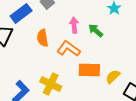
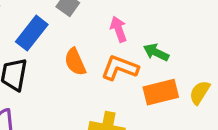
green arrow: (96, 30) -> (156, 52), moved

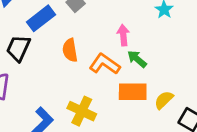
pink arrow: (119, 29) -> (123, 35), moved

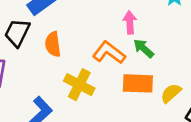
orange semicircle: (70, 50) -> (53, 44), moved
yellow cross: (82, 111) -> (79, 85), moved

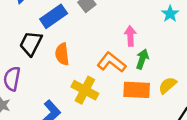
green arrow: (144, 48) -> (142, 59), turned 66
yellow semicircle: (171, 93) -> (168, 85), moved

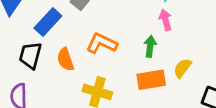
pink arrow: (130, 36) -> (165, 20), moved
orange L-shape: (111, 62) -> (102, 43), moved

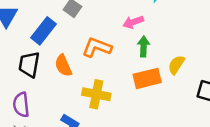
pink arrow: (165, 20) -> (133, 22), moved, turned -90

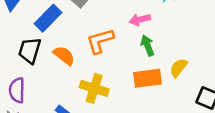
green arrow: (144, 46) -> (147, 45), turned -30
orange L-shape: (97, 47) -> (100, 41), turned -44
orange semicircle: (63, 66) -> (64, 56), turned 145

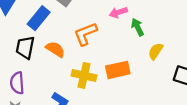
green arrow: (147, 45) -> (137, 27), moved
orange rectangle: (148, 78) -> (118, 70), moved

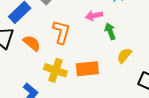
orange L-shape: (85, 34) -> (61, 32), turned 120

